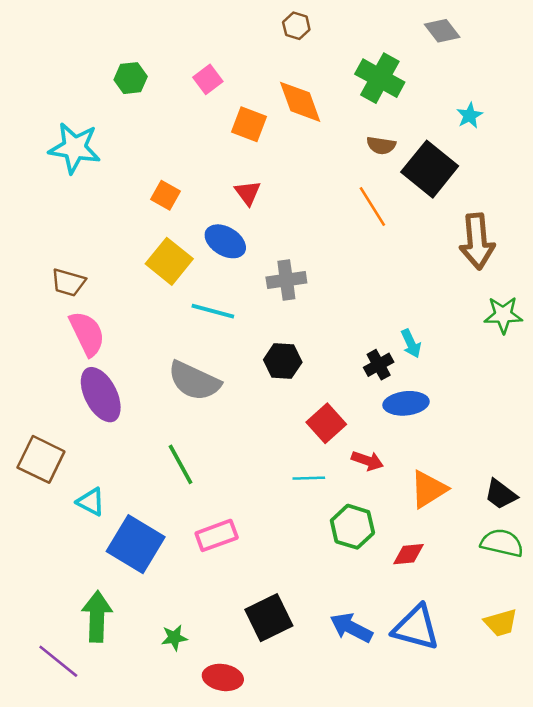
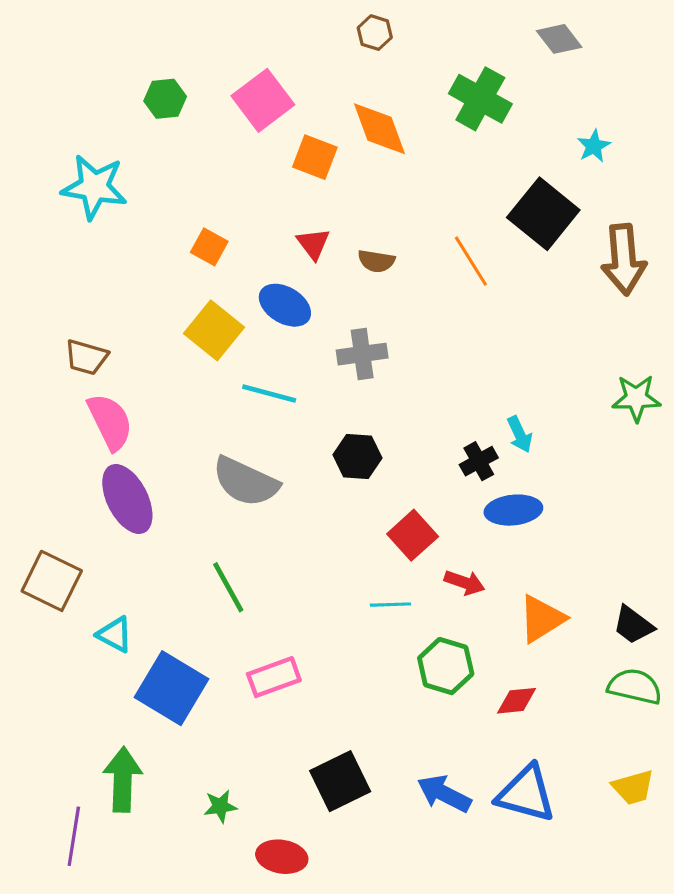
pink square: (208, 79) -> (263, 100), size x1.6
brown semicircle: (381, 145) -> (376, 261), moved
brown arrow: (477, 241) -> (624, 259), moved
purple line: (58, 661) -> (74, 836), turned 60

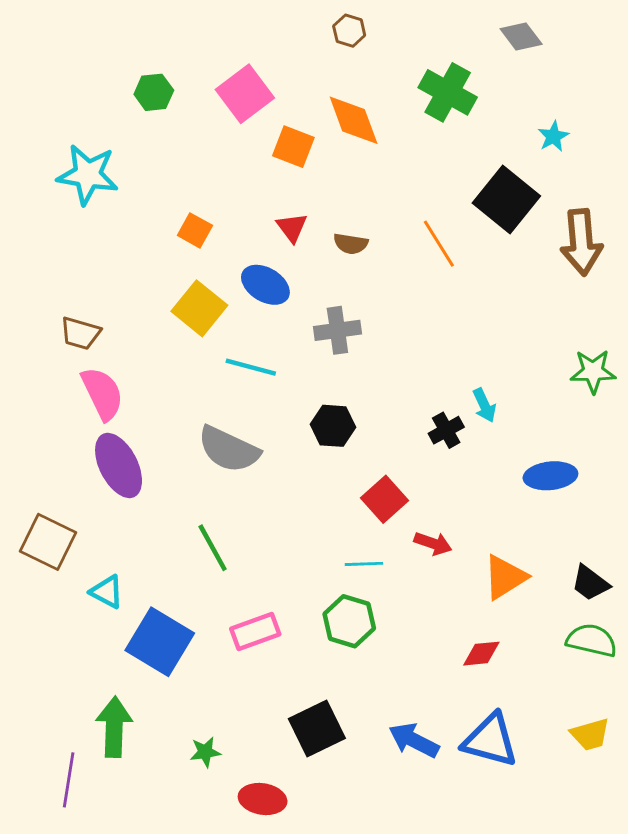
blue ellipse: (513, 510) -> (550, 476), moved
green hexagon: (446, 666) -> (349, 621), moved

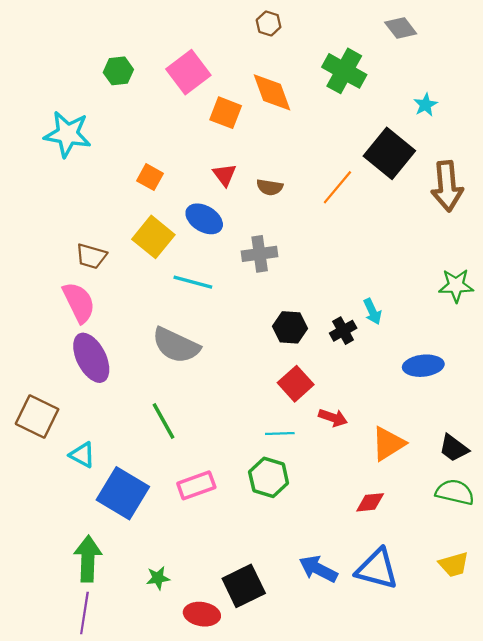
orange line: (439, 244) -> (337, 187), turned 72
brown trapezoid: (80, 333) -> (91, 256), moved
black hexagon: (333, 426) -> (290, 327), moved
black square: (317, 728) -> (244, 586), moved
purple line: (69, 780) -> (84, 613), moved

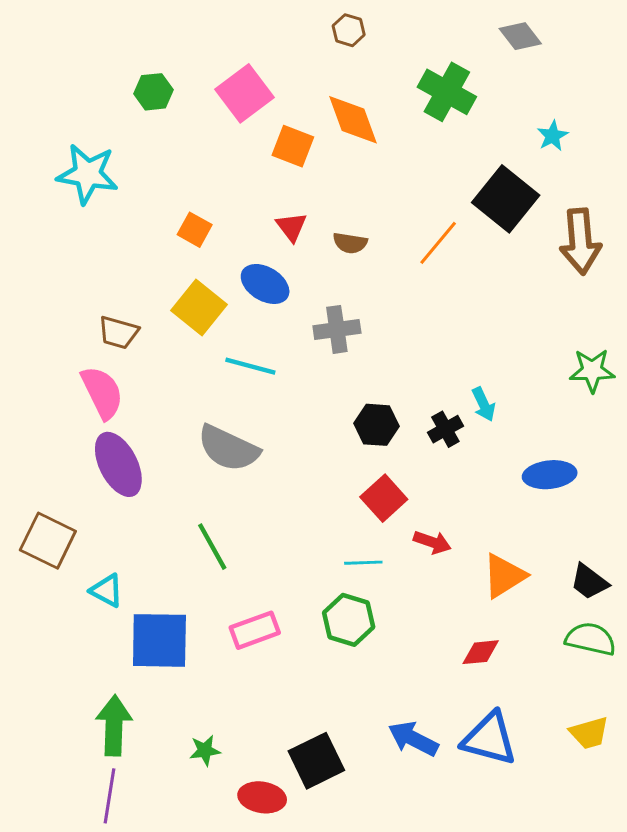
blue square: (123, 493) -> (159, 640), turned -30

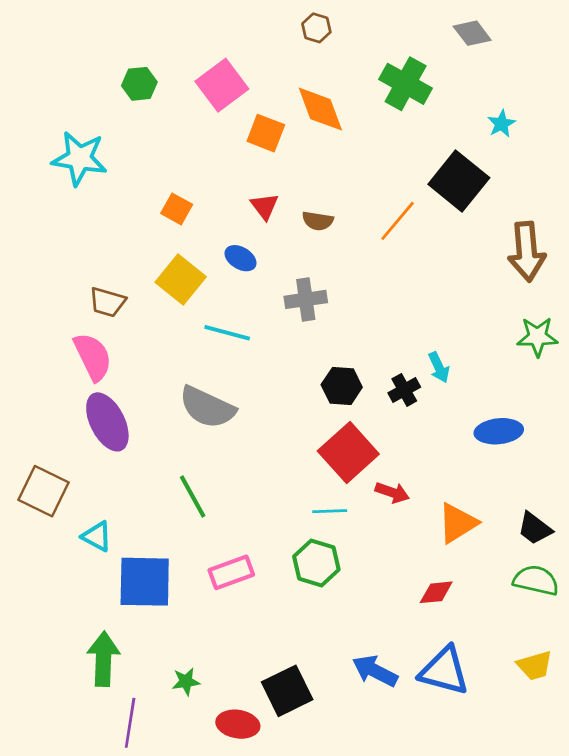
brown arrow: (580, 241) -> (527, 252), moved
blue ellipse: (265, 284) -> (241, 258), size x0.7
red square: (384, 498) -> (348, 453), size x1.4
purple line: (110, 796) -> (130, 723), moved

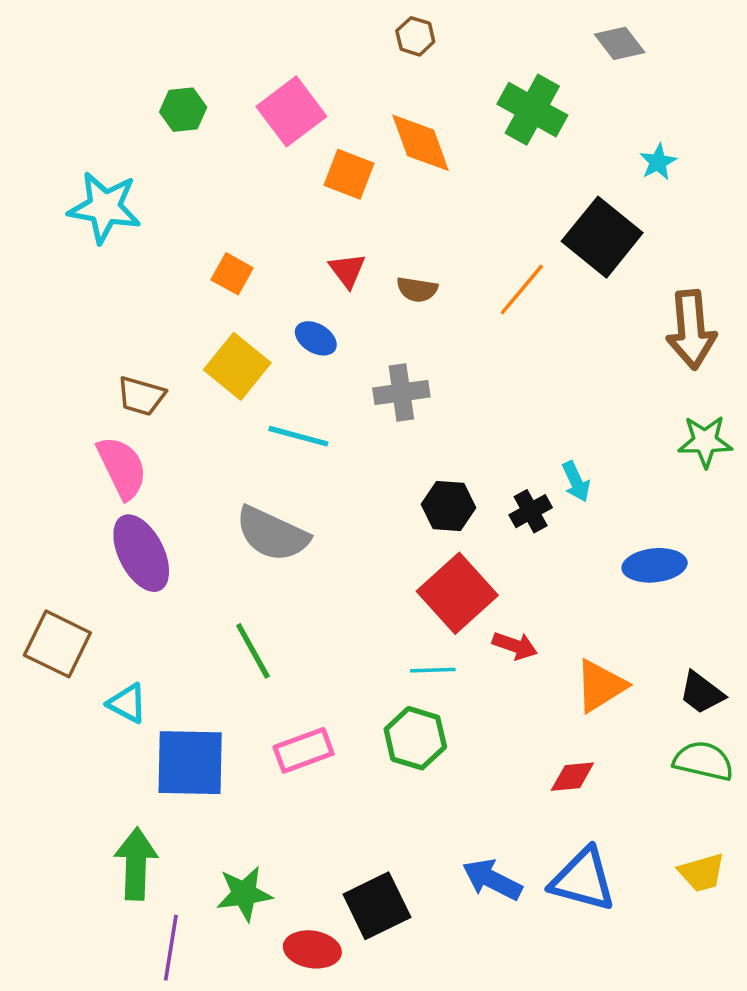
green star: (186, 682) -> (244, 894), size x1.5

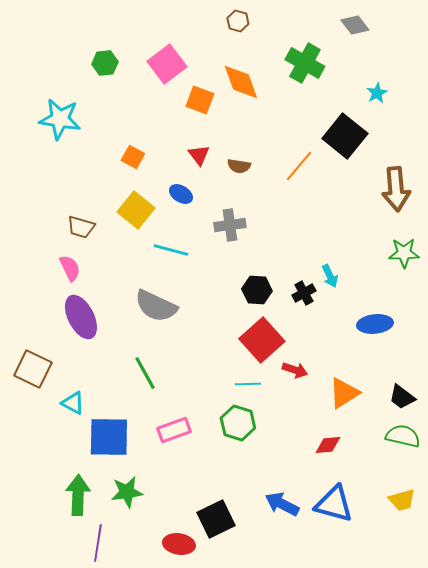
pink semicircle: (122, 468) -> (70, 268), size x0.7
green star: (244, 894) -> (127, 492), moved

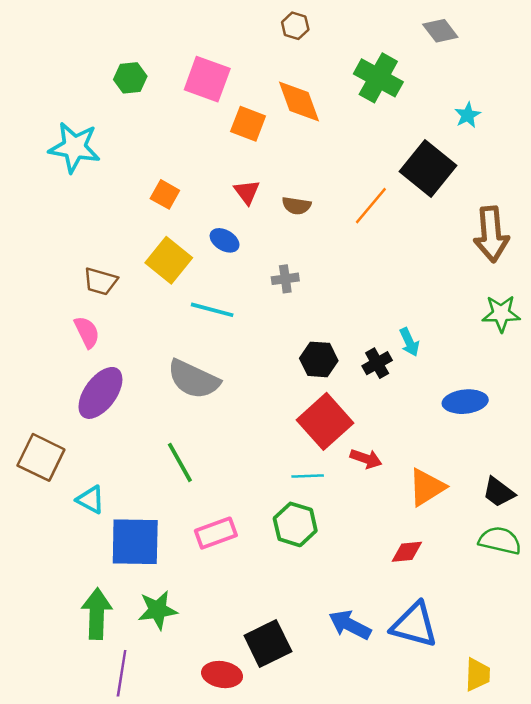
pink square: (167, 64) -> (207, 79), turned -33
gray cross: (230, 225) -> (285, 279), size x0.7
purple ellipse: (81, 317) -> (100, 393), turned 63
yellow trapezoid: (402, 500) -> (478, 675), moved, turned -72

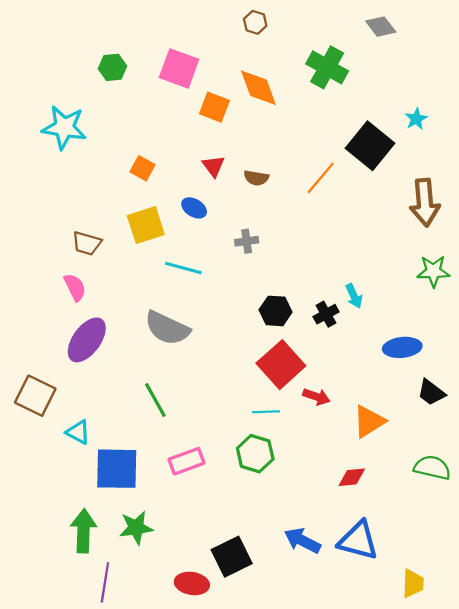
cyan star: (468, 115) -> (416, 119), moved
yellow square: (169, 260) -> (146, 225), turned 33
black trapezoid: (499, 492) -> (431, 392), moved

